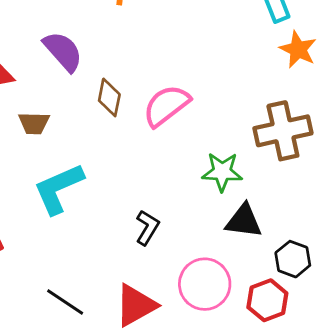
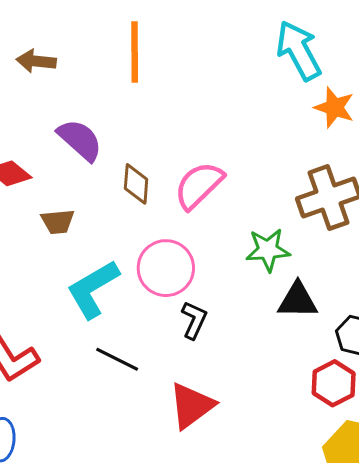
pink circle: (205, 284) -> (166, 268), moved
black line: (65, 302) -> (117, 359), moved

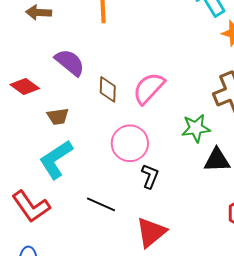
cyan L-shape: (93, 289) -> (56, 159), moved

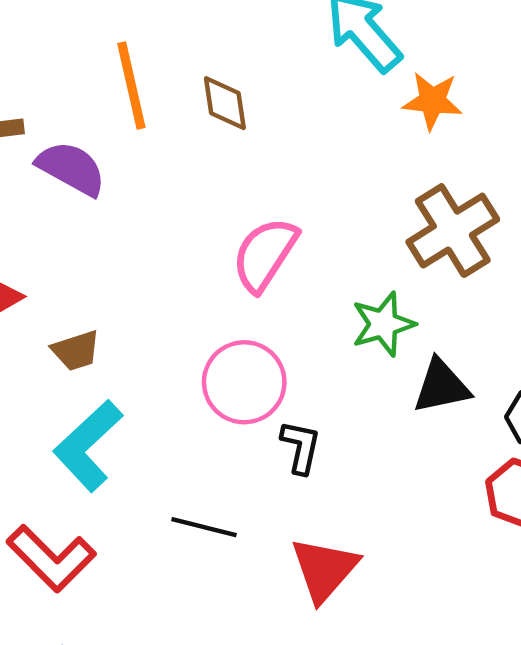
purple semicircle: (70, 62) -> (71, 168), moved
brown diamond: (108, 89) -> (225, 103), moved

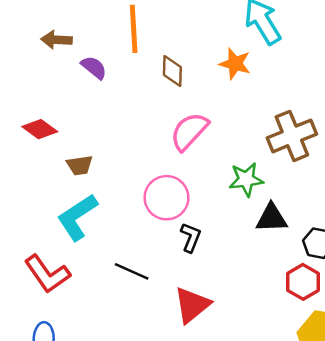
orange star: (432, 101) -> (235, 64), moved
brown diamond: (225, 103) -> (172, 71), moved
purple semicircle: (71, 168) -> (94, 68), size x0.7

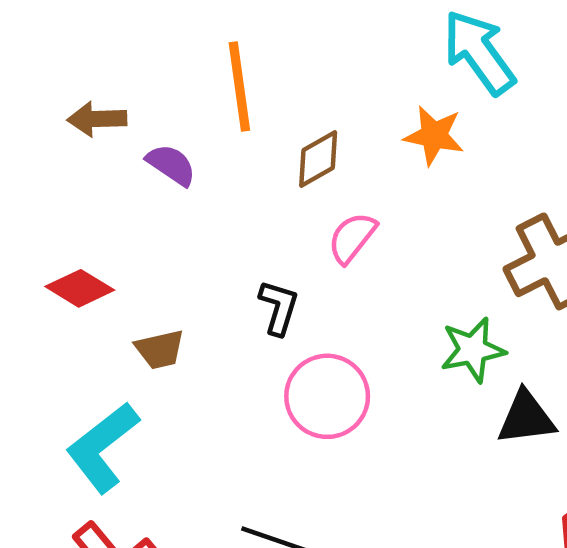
brown diamond: (172, 71) -> (318, 159), turned 64
pink semicircle: (189, 131) -> (352, 238), moved, size x0.7
cyan L-shape: (77, 217) -> (102, 447), moved
black L-shape: (191, 237) -> (279, 308), moved

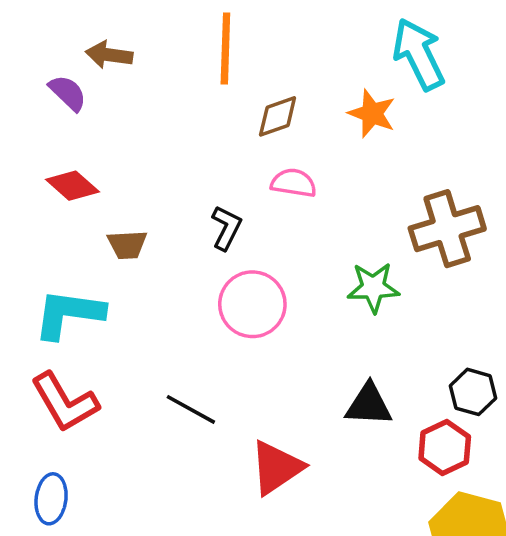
purple semicircle: (171, 165) -> (68, 93), moved
pink semicircle: (352, 238) -> (294, 183), turned 51
black triangle: (526, 418) -> (369, 405), moved
cyan L-shape: (102, 447) -> (69, 314), turned 36

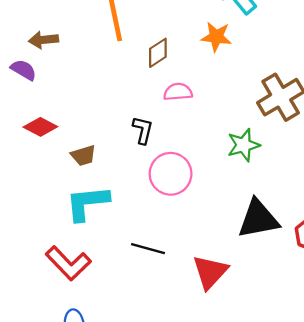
cyan L-shape: (69, 314) -> (87, 203), moved
black triangle: (369, 405) -> (258, 219), size x1.4

